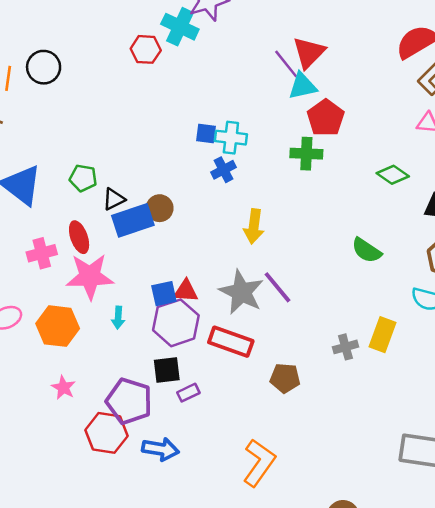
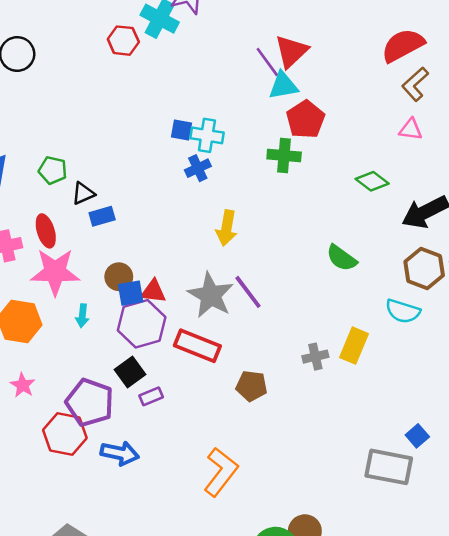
brown circle: (160, 208) -> (119, 277), moved
blue rectangle: (133, 220) -> (102, 216), size x0.6
black square: (167, 370) -> (130, 372), turned -32

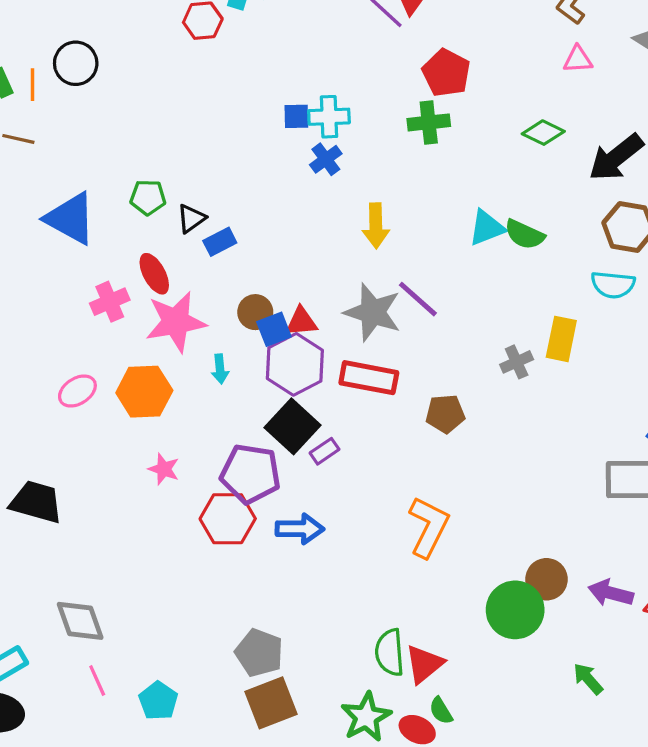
cyan triangle: (283, 86) -> (487, 228), moved
black square: (130, 372) -> (292, 426), size x1.4

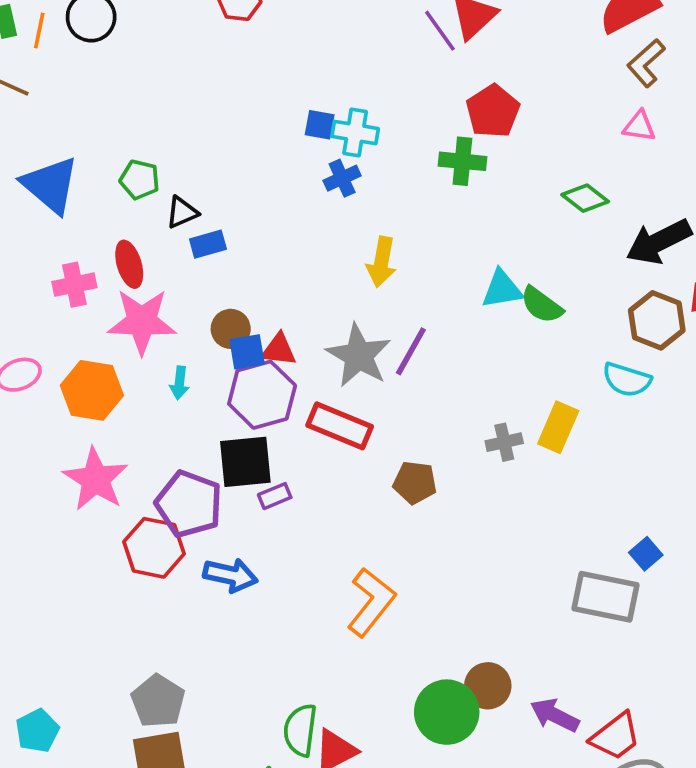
purple line: (418, 299) -> (411, 351), turned 66
black square: (292, 426) -> (245, 462), turned 30
pink star: (164, 469) -> (95, 479), size x1.8

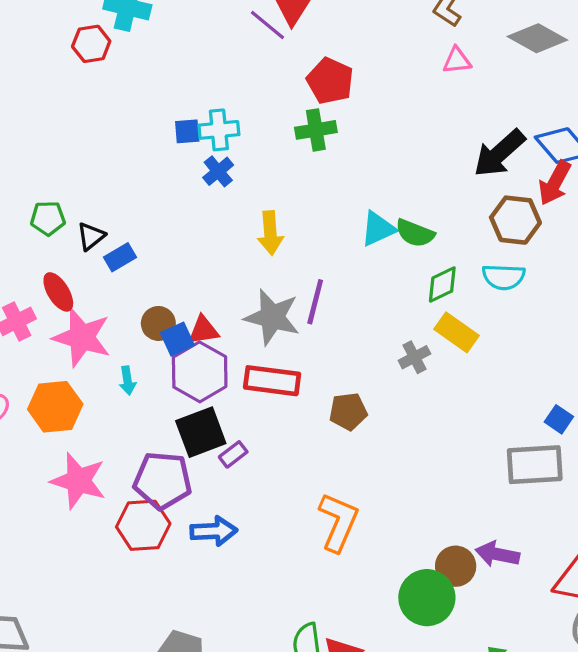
green diamond: (585, 198) -> (442, 284), moved, turned -48
pink star: (142, 321) -> (82, 337), turned 30
yellow rectangle: (558, 427) -> (457, 332), turned -63
purple arrow: (555, 715) -> (497, 554), moved

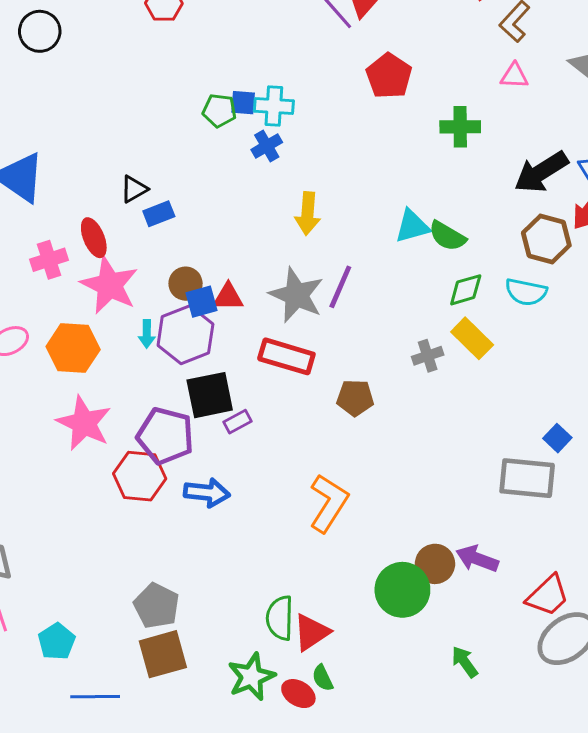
green cross: (316, 130) -> (460, 127), moved
green pentagon: (48, 218) -> (219, 110), moved
purple hexagon: (200, 372) -> (185, 335), moved

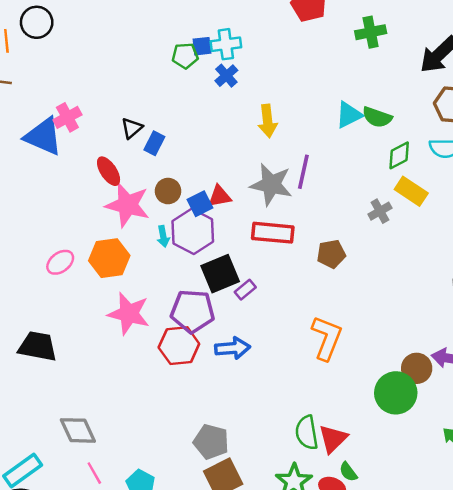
blue rectangle: (159, 214) -> (154, 143), turned -30
pink cross: (49, 260) -> (67, 117), moved
brown circle: (186, 284) -> (168, 191), moved

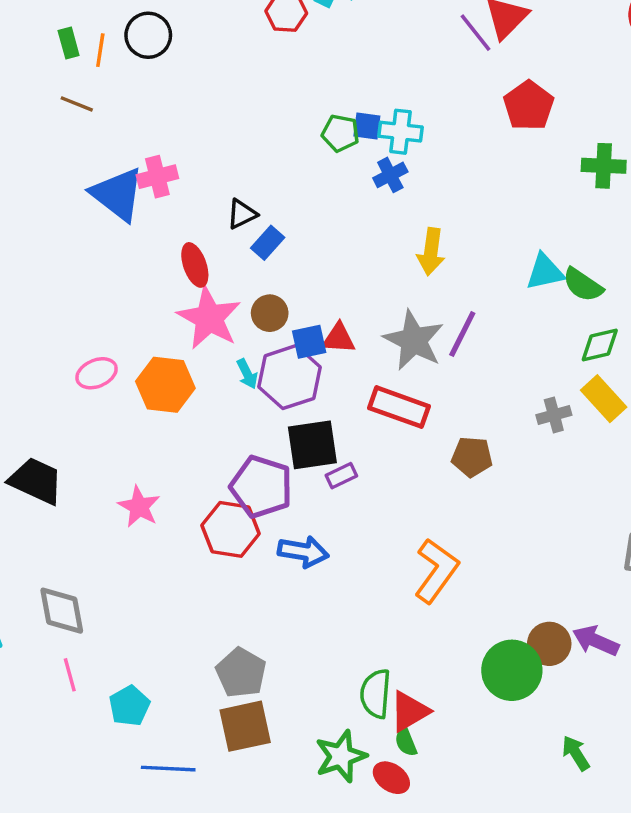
cyan arrow: (163, 236) -> (247, 374), turned -30
pink star: (129, 314) -> (139, 507), moved, size x0.7
green semicircle: (348, 472) -> (406, 742), moved

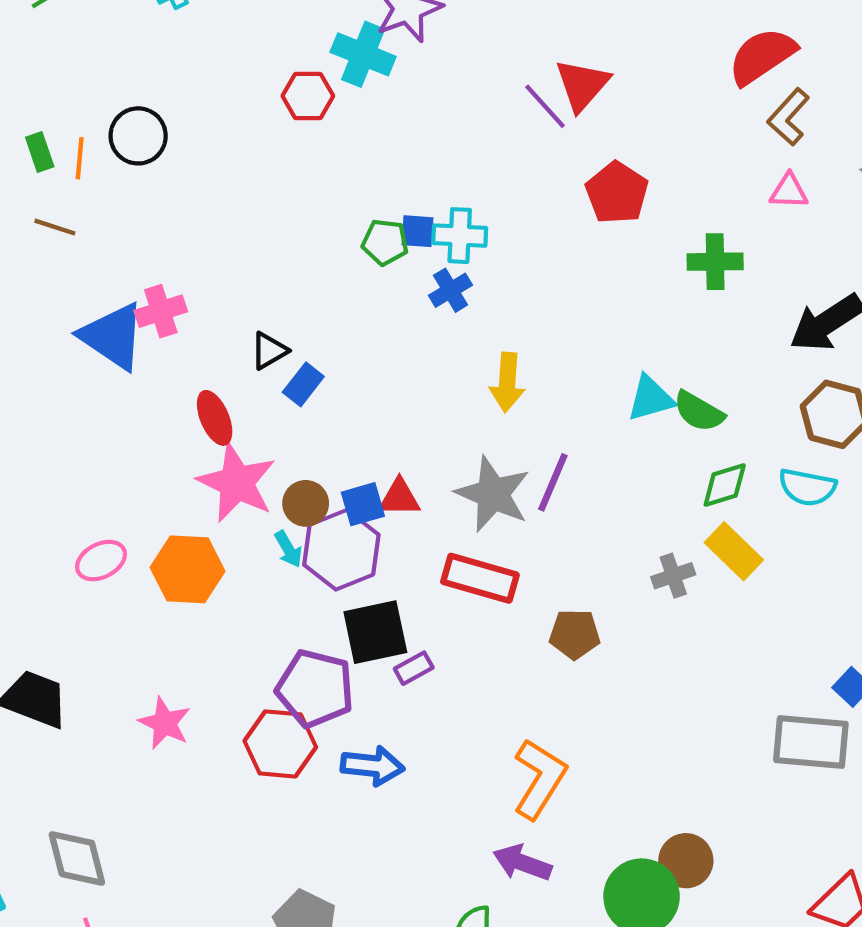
brown circle: (270, 313) -> (306, 503), moved
purple arrow: (596, 641) -> (522, 863), moved

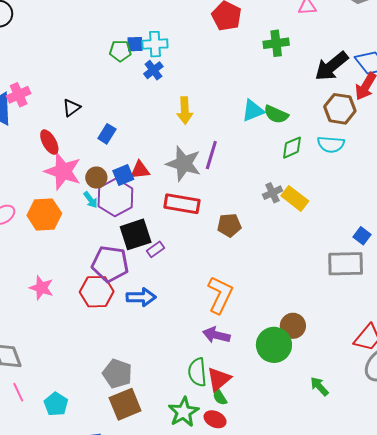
blue rectangle: (303, 384) -> (107, 134), moved
yellow rectangle: (734, 551) -> (295, 198), moved

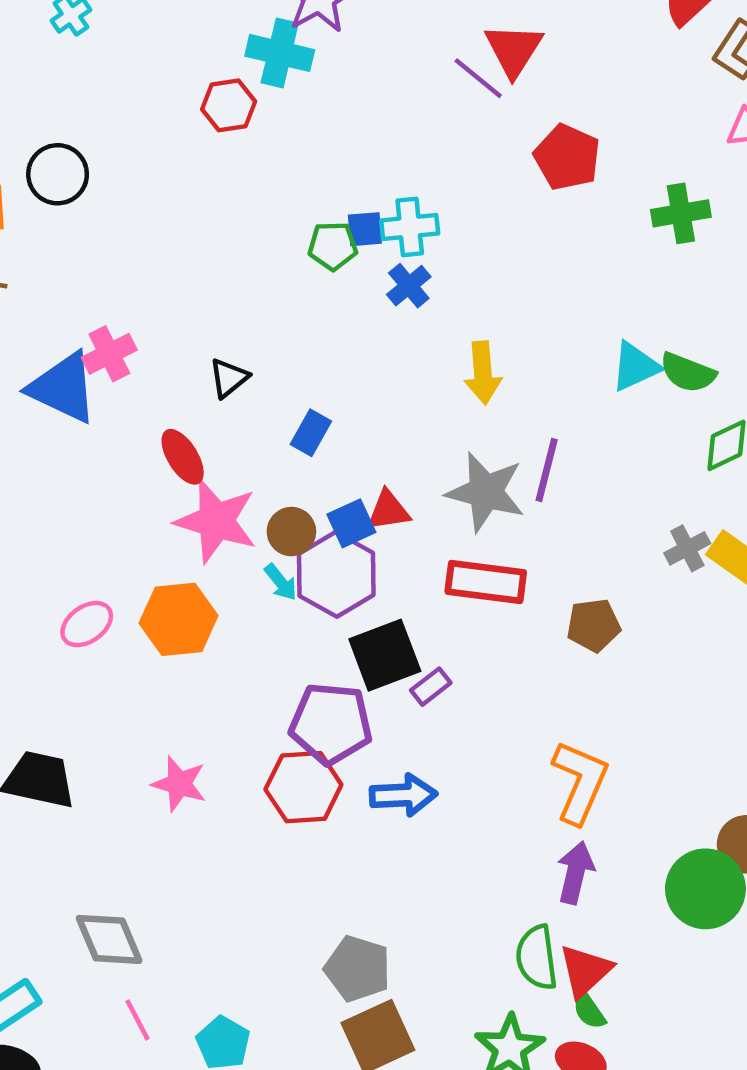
purple arrow: (216, 335) -> (575, 873), turned 92

